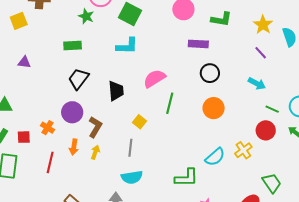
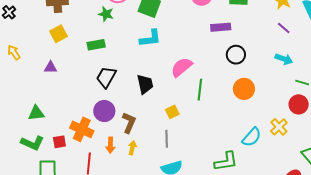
yellow square: (19, 21) -> (58, 34), moved
yellow square: (140, 122) -> (172, 112), turned 32
orange cross: (48, 128) -> (82, 129), size x1.6

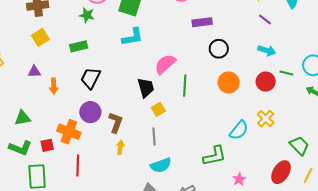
black trapezoid: (145, 84) -> (146, 88), moved
red circle: (299, 104) -> (266, 82), moved
orange arrow: (110, 145) -> (54, 86), moved

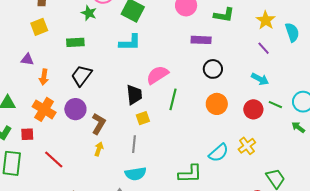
orange cross: (69, 132) -> (44, 109), moved
red line: (78, 165) -> (54, 159), turned -60

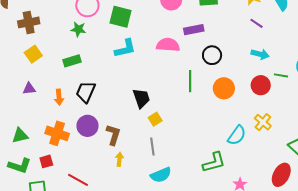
pink semicircle: (157, 75) -> (168, 45), moved, turned 50
orange arrow: (44, 77) -> (59, 97), moved
green line: (173, 99) -> (190, 81), moved

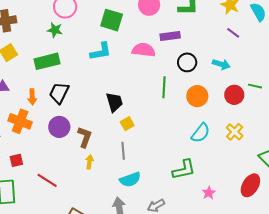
green square: (120, 17) -> (112, 20), moved
cyan arrow: (260, 54) -> (221, 64), moved
green rectangle: (72, 61) -> (47, 61), size x1.4
orange cross: (57, 133) -> (20, 121), moved
cyan semicircle: (237, 135) -> (201, 133), moved

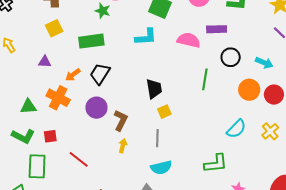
orange circle: (197, 96) -> (249, 90), moved
orange arrow: (32, 97) -> (73, 75), turned 49

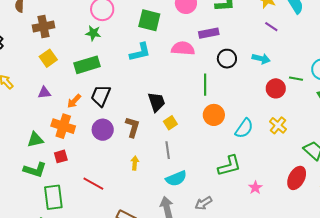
orange circle: (249, 90) -> (214, 115), moved
brown L-shape: (121, 120) -> (133, 127), moved
red square: (50, 136) -> (61, 156), moved

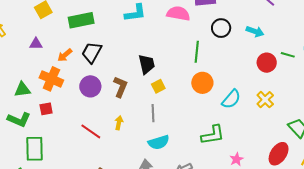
red line: (93, 184) -> (91, 131), moved

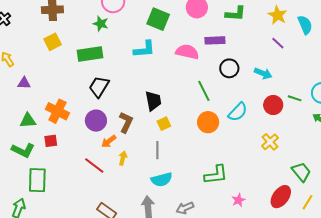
purple triangle: (36, 44) -> (24, 83), moved
green line: (197, 52) -> (204, 91), turned -35
orange arrow: (65, 55) -> (109, 141), moved
cyan semicircle: (231, 99) -> (238, 112), moved

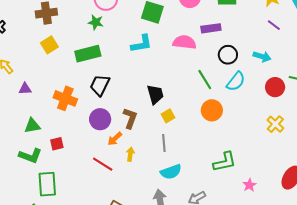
orange cross: (57, 111) -> (65, 98), moved
cyan semicircle: (238, 112) -> (236, 81), moved

